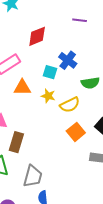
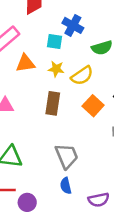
brown rectangle: (16, 142) -> (53, 103), moved
gray trapezoid: (33, 176) -> (67, 156), moved, turned -30

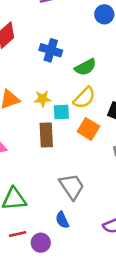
cyan square: (55, 42) -> (61, 112), moved
yellow semicircle: (82, 76) -> (84, 98), moved
blue semicircle: (66, 186) -> (62, 220), moved

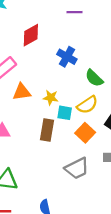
green semicircle: (85, 67) -> (94, 78), turned 60
gray trapezoid: (72, 187) -> (77, 168), moved, turned 85

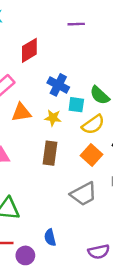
blue cross: (67, 57) -> (58, 85), moved
cyan square: (65, 113) -> (76, 105), moved

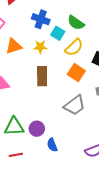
cyan square: (76, 105) -> (58, 33), turned 32
purple circle: (25, 255) -> (37, 129), moved

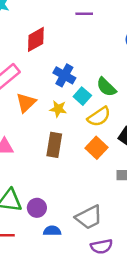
orange triangle: (14, 46) -> (26, 103), turned -36
gray trapezoid: (74, 105) -> (89, 217), moved
blue semicircle: (52, 145) -> (52, 231), turned 104

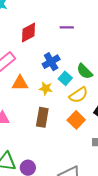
purple line: (84, 14) -> (67, 27), moved
blue cross: (64, 75) -> (51, 62), turned 30
orange triangle: (26, 103) -> (20, 83), turned 42

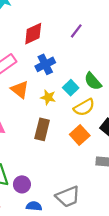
purple line: (67, 27) -> (76, 31), turned -56
blue cross: (51, 62) -> (45, 64), moved
orange triangle: (20, 83) -> (20, 90), turned 36

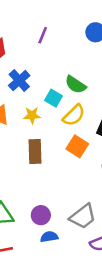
purple circle: (22, 184) -> (41, 215), moved

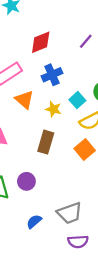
purple circle: (41, 215) -> (26, 181), moved
blue semicircle: (49, 237) -> (34, 221), turned -49

